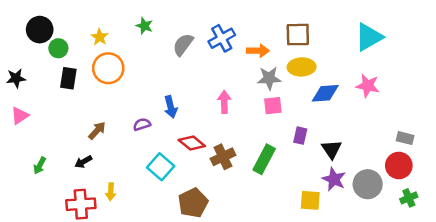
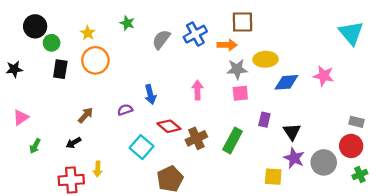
brown square: (298, 35) -> (242, 22), moved
cyan triangle: (369, 37) -> (351, 33), moved, turned -40
pink triangle: (20, 116) -> (21, 117), moved

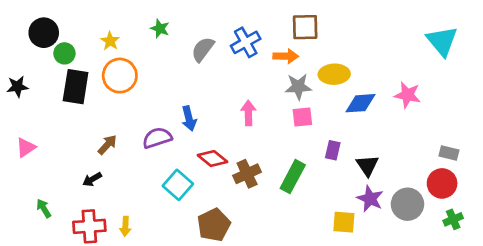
black rectangle: (60, 69) -> (76, 87), size x1.4
purple semicircle: (125, 110) -> (157, 138), size x1.5
green arrow: (35, 146) -> (44, 208), moved, turned 120
yellow arrow: (98, 169) -> (125, 226), moved

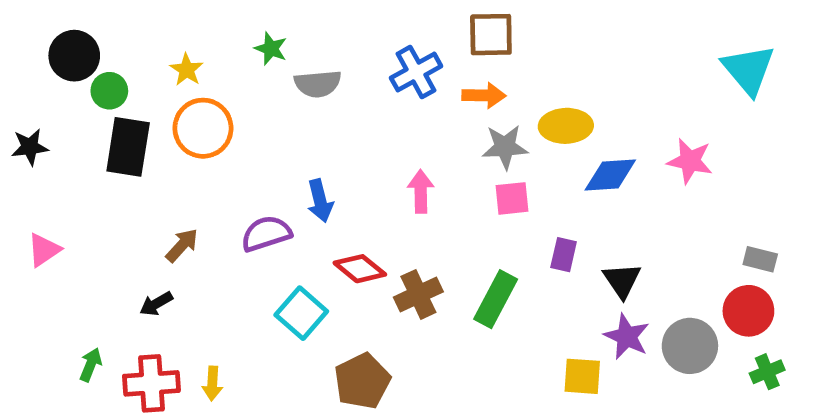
brown square: (305, 27) -> (491, 35), moved
gray semicircle: (203, 49) -> (318, 84), moved, turned -132
green arrow: (44, 208) -> (91, 365), moved, turned 54

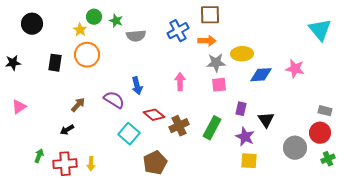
green circle: (109, 91) -> (94, 17), moved
black rectangle: (128, 147) -> (55, 63), size x0.7
purple semicircle: (266, 234) -> (114, 100), turned 50
purple star: (627, 337) -> (245, 137), moved

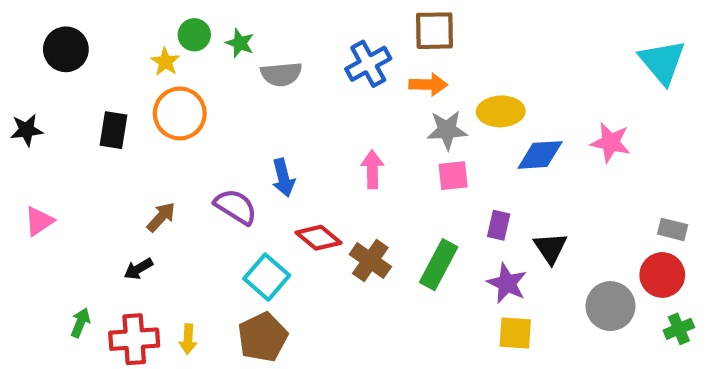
brown cross: (179, 126) -> (370, 260), turned -30
brown pentagon: (155, 163) -> (263, 337), moved

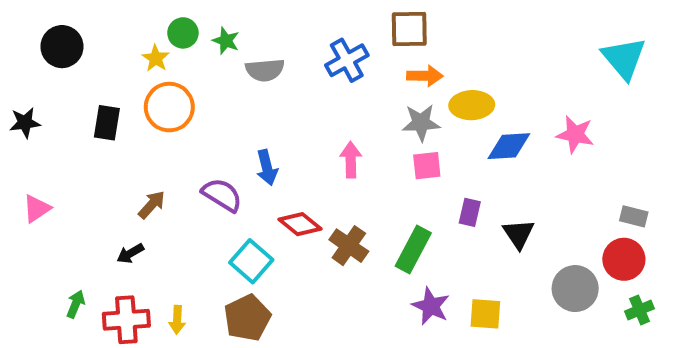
orange arrow: (428, 84) -> (425, 76), moved
purple star: (507, 283) -> (431, 306), moved

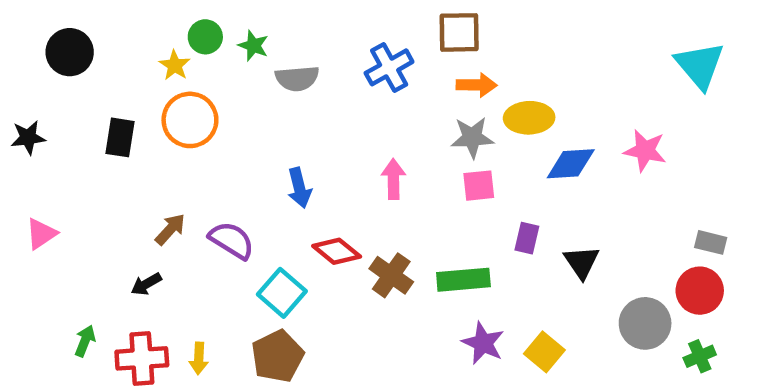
purple semicircle: (222, 195) -> (232, 240), moved
green rectangle: (413, 250) -> (463, 280), turned 57
green cross: (640, 310) -> (700, 356), moved
yellow square: (485, 314) -> (544, 352), turned 36

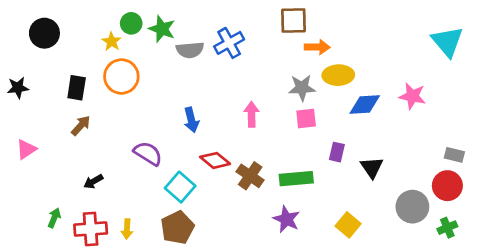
green star: (253, 46) -> (162, 29), size x1.4
blue cross: (389, 67) -> (229, 43), moved
orange arrow: (477, 85) -> (317, 47), moved
brown arrow: (170, 229) -> (81, 125), moved
purple star: (483, 343) -> (286, 219), moved

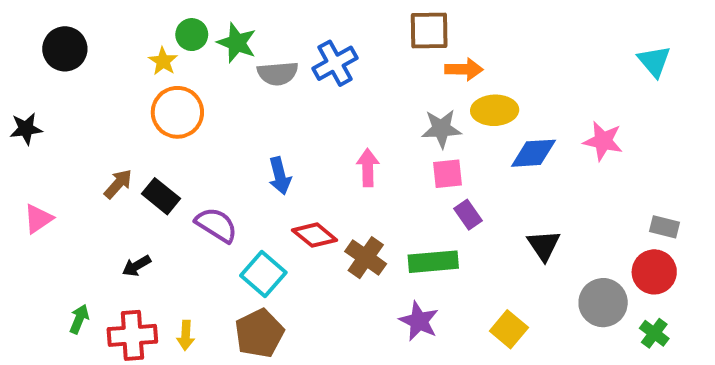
cyan triangle: (447, 42) -> (654, 61), size x0.7
black rectangle: (77, 88) -> (161, 196), moved, turned -60
purple rectangle: (337, 152) -> (468, 215), moved, turned -48
green cross: (447, 228) -> (654, 333), turned -30

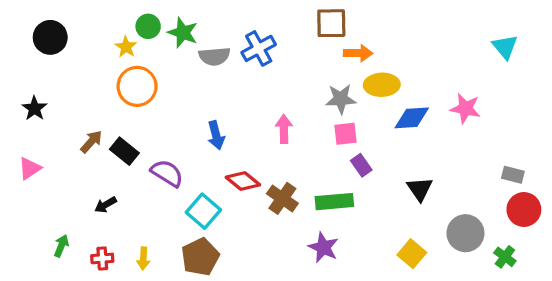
black star: (26, 129) -> (34, 108), moved, turned -30
red circle: (654, 272) -> (524, 209), moved
yellow square: (509, 329) -> (412, 254), moved
red cross: (132, 335) -> (102, 258), size x0.6

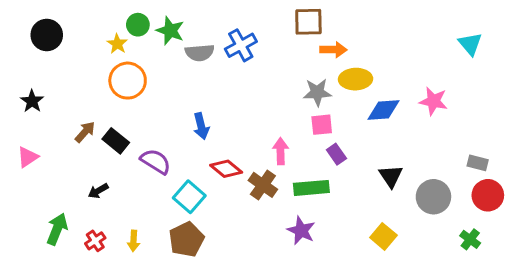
pink arrow: (284, 129) -> (281, 151), moved
gray circle: (465, 233) -> (433, 197), moved
green arrow: (61, 246) -> (57, 229), size x1.5
red cross: (102, 258) -> (95, 241), turned -30

